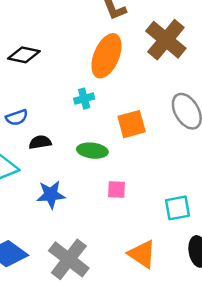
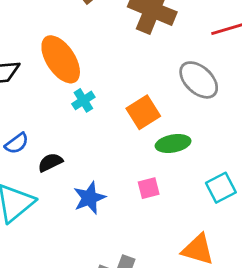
orange ellipse: (106, 56) -> (61, 59), moved, turned -39
green ellipse: (92, 151) -> (173, 144), moved
blue star: (51, 195) -> (89, 198), moved

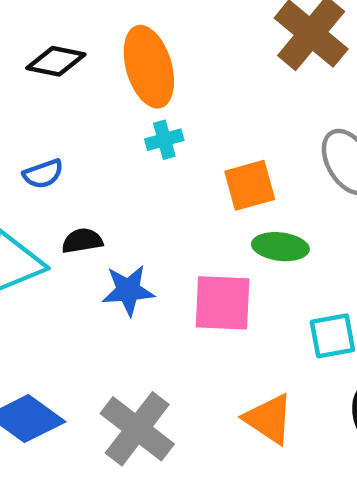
black semicircle: (50, 162) -> (82, 241), moved
pink square: (149, 188) -> (223, 303), size x1.8

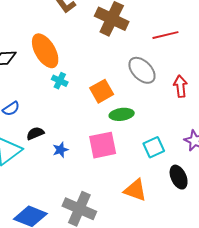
cyan cross: (164, 140) -> (60, 81), turned -35
blue star: (128, 290) -> (60, 150), size x0.7

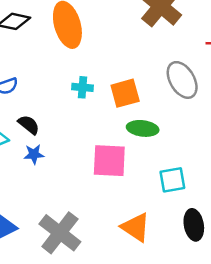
cyan cross: (60, 81) -> (83, 87), moved, turned -35
black semicircle: (35, 133) -> (29, 125), turned 48
blue star: (60, 150) -> (34, 154), moved

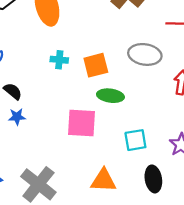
gray ellipse: (182, 80) -> (145, 54), turned -52
orange triangle: (136, 227) -> (103, 181), turned -32

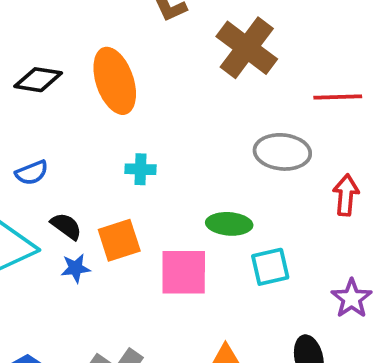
orange square: (96, 65) -> (119, 240), moved
cyan square: (135, 140) -> (270, 267), moved

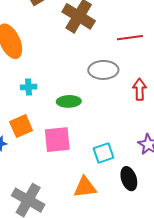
green ellipse: (229, 224) -> (69, 101), moved
cyan square: (270, 267) -> (103, 153), moved

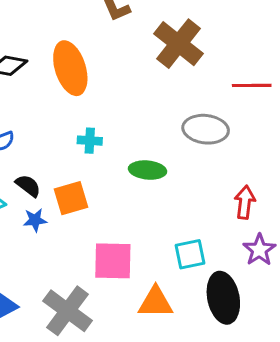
red arrow: (140, 89) -> (245, 202), moved
pink square: (57, 140) -> (113, 261), moved
black ellipse: (129, 179) -> (223, 298), size x1.4

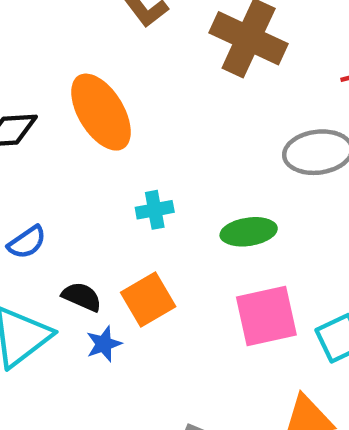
pink square: (113, 261) -> (266, 316), moved

